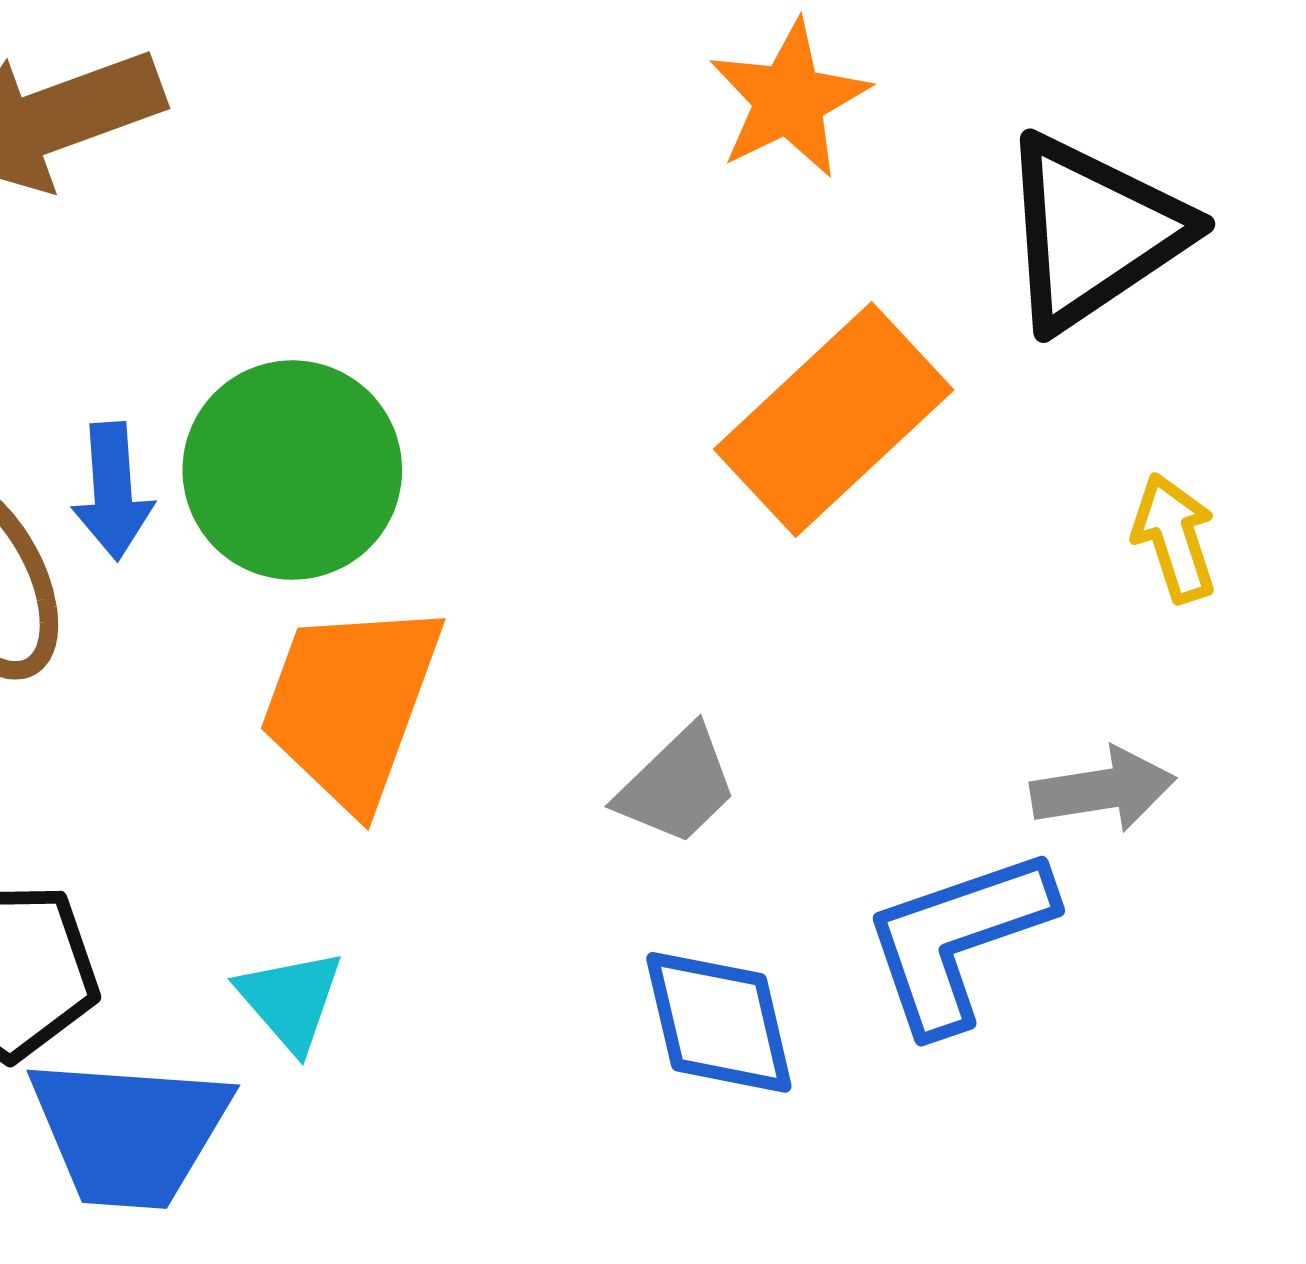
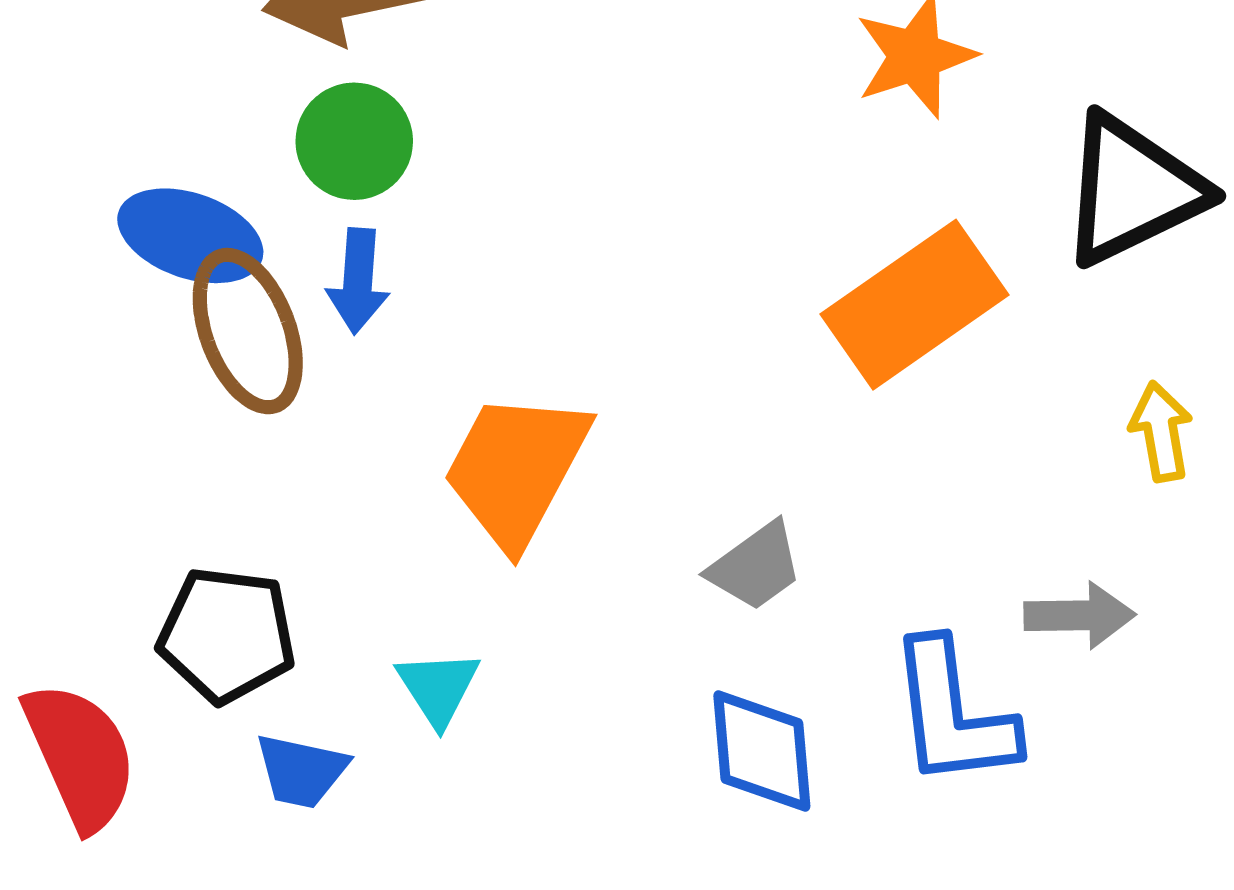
green circle: (292, 470) -> (354, 141), moved, size x0.7
blue L-shape: (958, 940) -> (953, 714), turned -86
blue trapezoid: (129, 1132) -> (301, 771), size x0.6

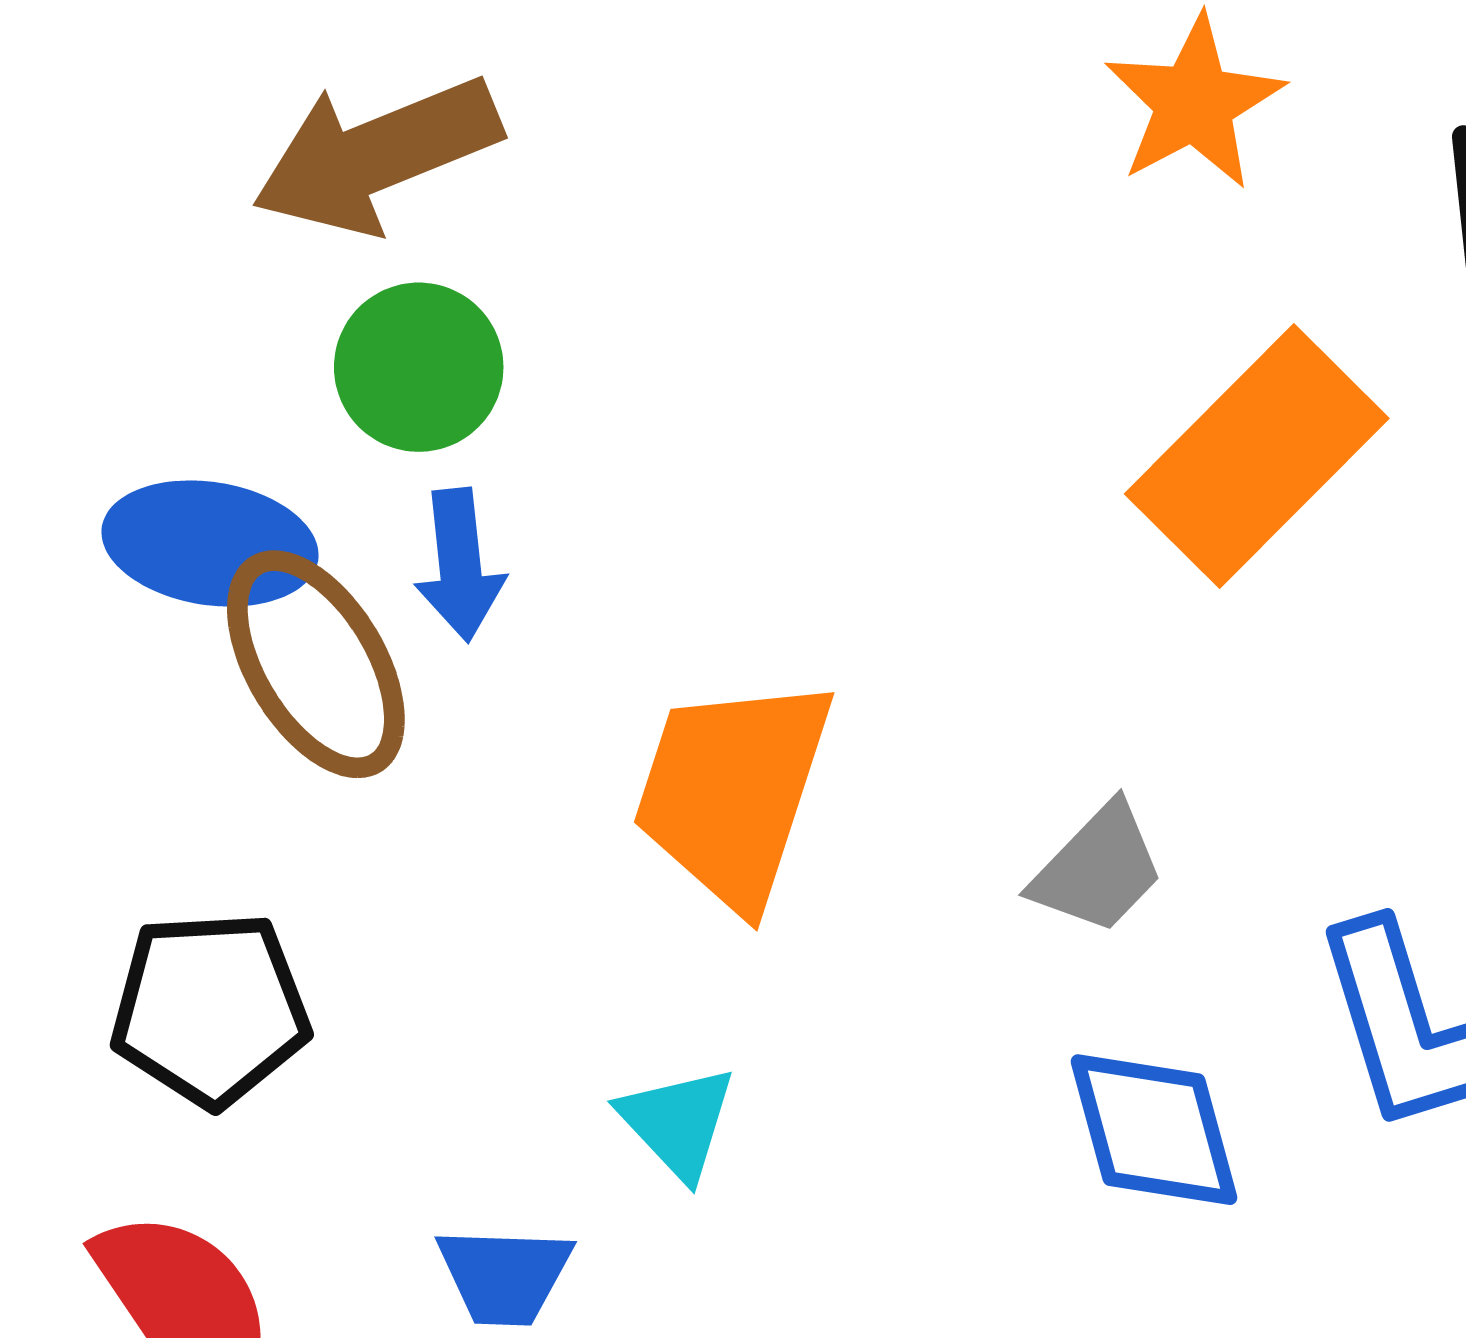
black pentagon: (227, 635) -> (210, 1009), moved

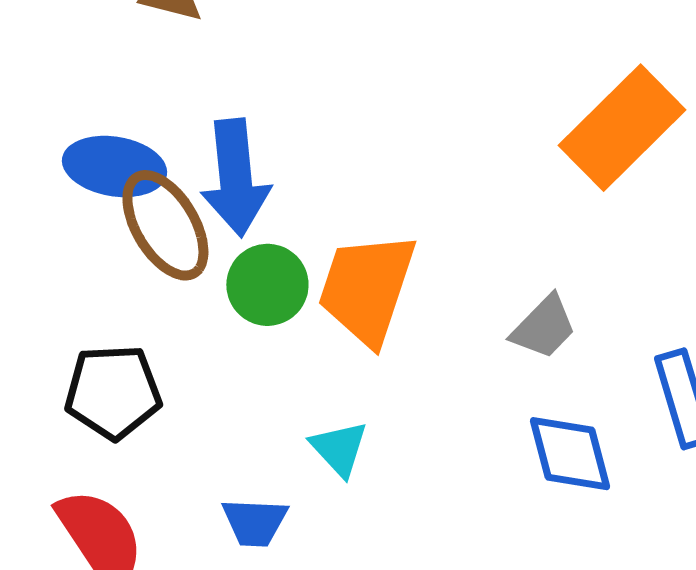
green circle: (419, 367) -> (267, 285), moved
blue arrow: (460, 565) -> (235, 178), size x1.6

